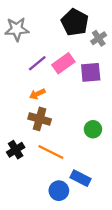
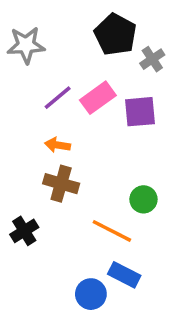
orange arrow: (37, 94) -> (58, 145), turned 35
orange line: (51, 152) -> (112, 231), moved

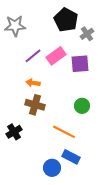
green circle: (143, 199) -> (82, 106), moved

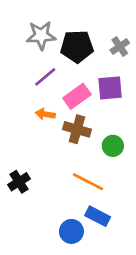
black pentagon: (66, 20) -> (77, 47), moved, turned -30
gray star: (15, 26) -> (41, 35), moved
pink rectangle: (56, 56) -> (77, 96), moved
brown cross: (35, 105) -> (77, 129), moved

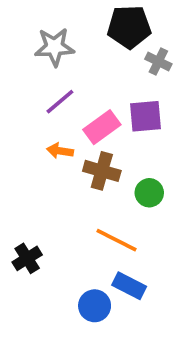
black pentagon: (77, 47) -> (129, 27), moved
gray cross: (120, 47) -> (158, 62), turned -30
black cross: (19, 182) -> (27, 258), moved

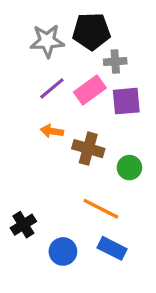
black pentagon: (129, 27) -> (91, 31), moved
gray cross: (158, 62) -> (115, 62), moved, turned -30
pink rectangle: (102, 127) -> (90, 90), moved
blue circle: (95, 306) -> (63, 251), moved

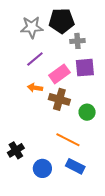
pink rectangle: (90, 90) -> (59, 74), moved

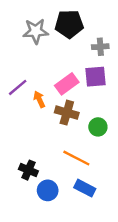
gray cross: (77, 41) -> (100, 47), moved
purple line: (35, 59) -> (18, 87), moved
orange arrow: (35, 88) -> (39, 99), turned 56
black cross: (16, 150) -> (28, 170), moved, turned -35

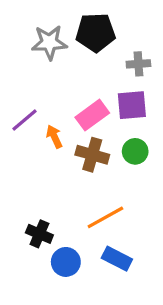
green circle: (98, 127) -> (135, 151), moved
orange line: (76, 158) -> (105, 217), turned -56

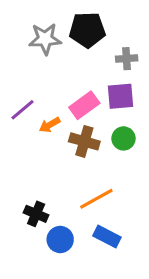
orange arrow: (54, 137) -> (50, 125), turned -95

